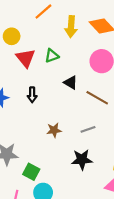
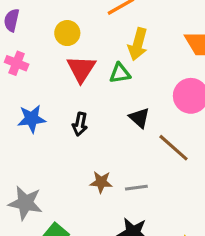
yellow arrow: (71, 27) -> (138, 44), moved
gray line: (88, 129) -> (136, 188), moved

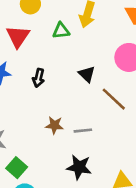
red triangle: (81, 69) -> (18, 37), moved
green triangle: (120, 73) -> (61, 31), moved

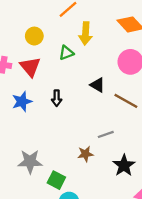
brown star: (54, 125) -> (85, 154), moved
black star: (79, 167) -> (124, 165), moved, turned -30

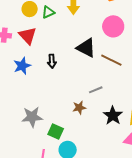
green triangle: (66, 53) -> (48, 12), moved
black triangle: (97, 85) -> (86, 48), size x1.5

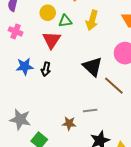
red triangle: (28, 36) -> (52, 40), moved
black arrow: (52, 61) -> (46, 69), moved

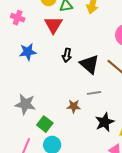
black triangle: (93, 67) -> (89, 64), moved
black arrow: (46, 69) -> (67, 55), moved

